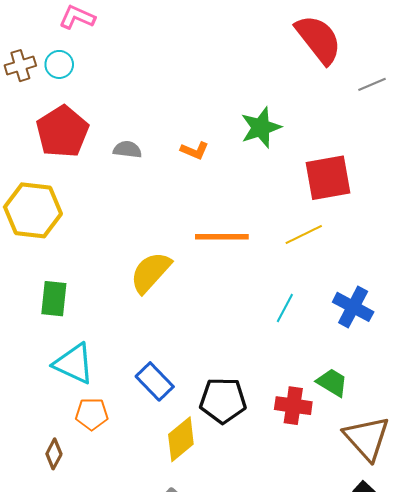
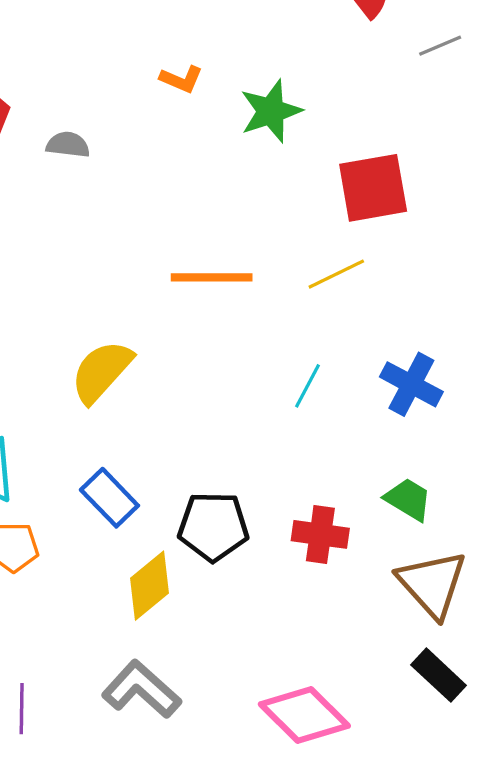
orange L-shape: (195, 151) -> (181, 79), moved
yellow semicircle: (151, 272) -> (101, 372), moved
green trapezoid: (332, 383) -> (408, 499), moved

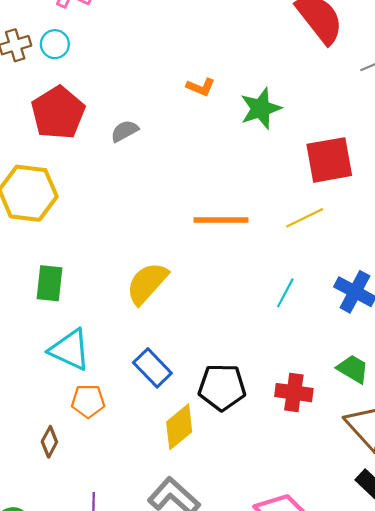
gray semicircle: (68, 145) -> (125, 131), turned -36

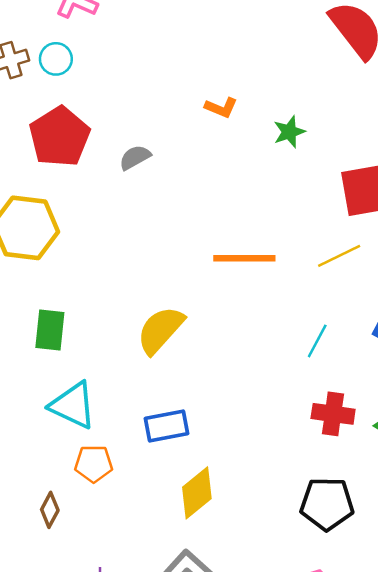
green star: (261, 108) -> (289, 132), size x0.7
blue rectangle: (152, 368) -> (167, 426), turned -57
black pentagon: (222, 387) -> (327, 504), moved
red cross: (294, 393) -> (333, 414), moved

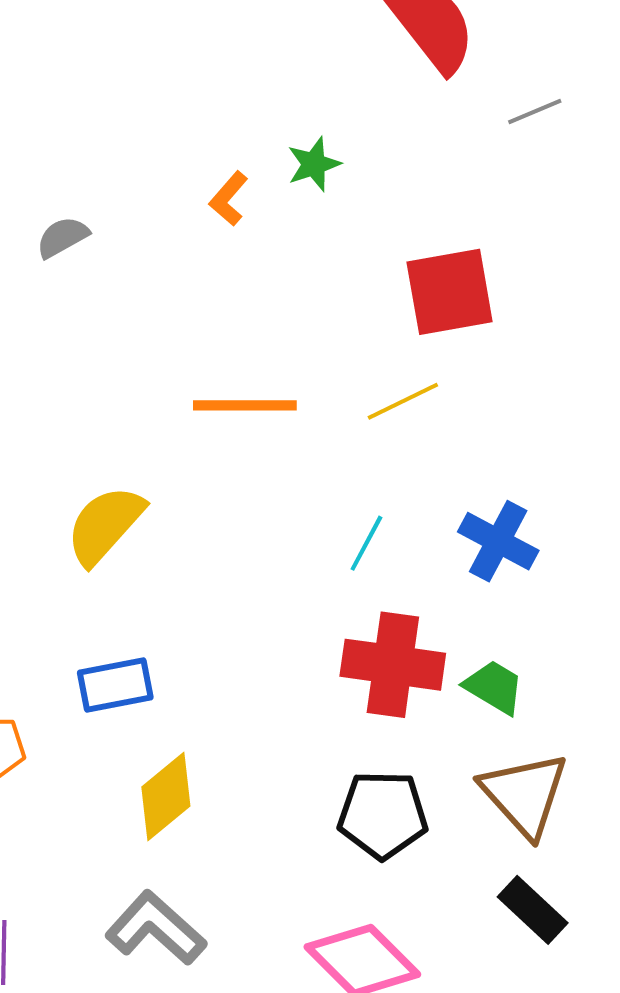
orange L-shape: (221, 108) -> (229, 199), moved, turned 108
green star: (289, 132) -> (314, 164), moved
red cross: (333, 414) -> (393, 665), size x1.4

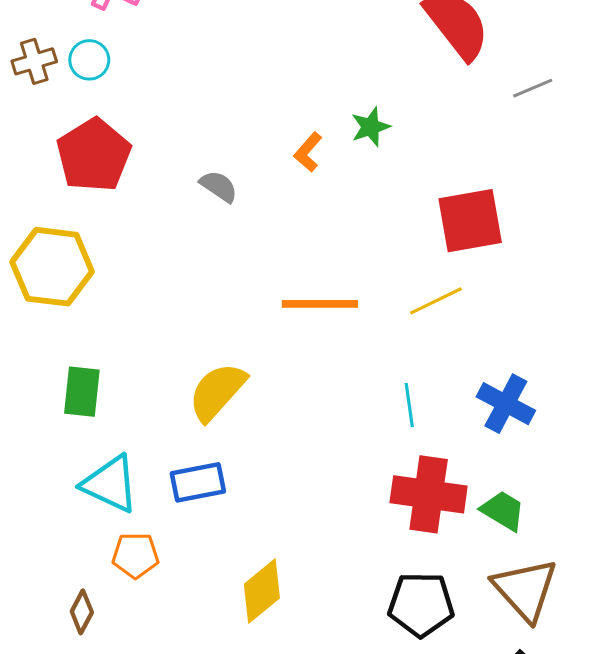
gray semicircle: (63, 237) -> (219, 186), moved, turned 63
cyan line: (366, 543) -> (409, 405), turned -36
blue rectangle: (115, 685) -> (198, 482), moved

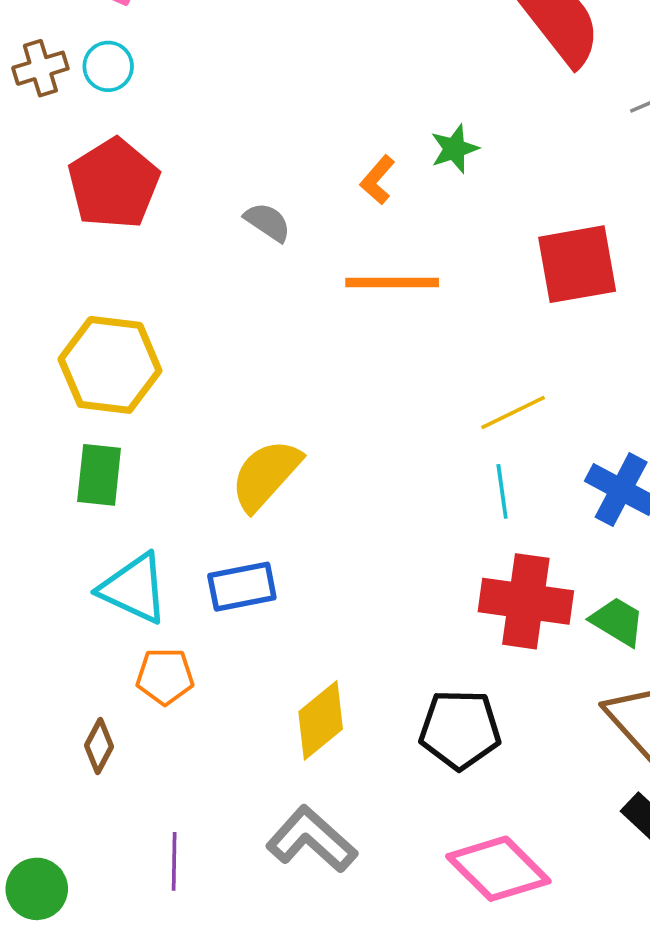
yellow hexagon: (52, 267) -> (110, 365), moved
yellow line: (436, 301) -> (513, 413), moved
orange line: (320, 304) -> (392, 283), moved
black pentagon: (421, 604) -> (460, 730), moved

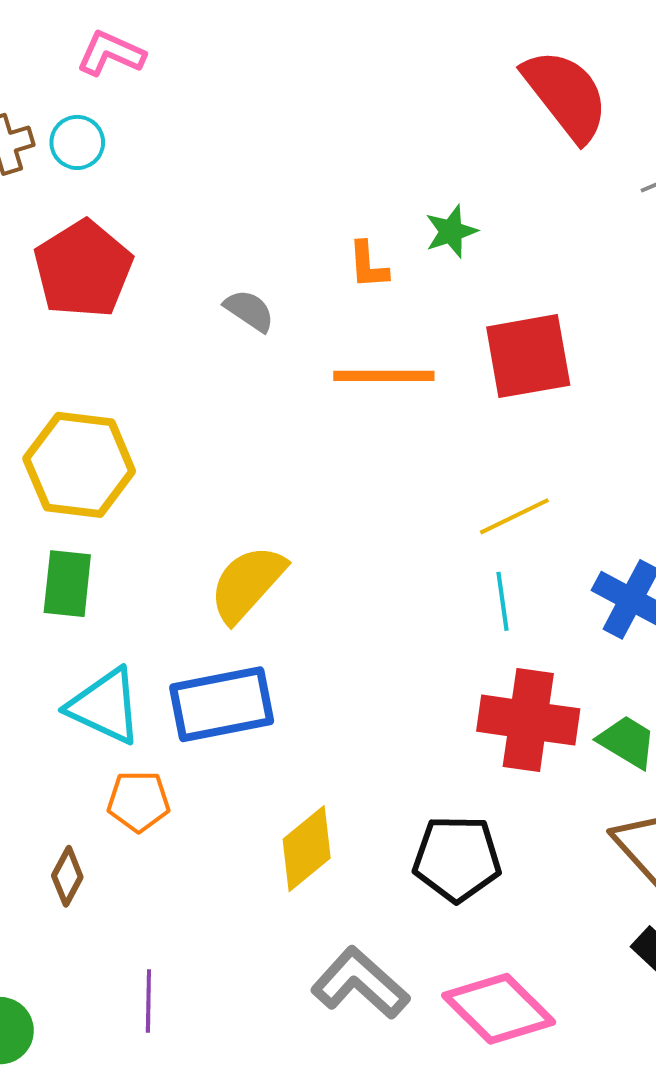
orange L-shape: (377, 180) -> (368, 265), turned -45
red square: (577, 264) -> (528, 356), moved
blue rectangle: (242, 587) -> (222, 704), size x1.4
gray L-shape: (312, 839) -> (360, 983), moved

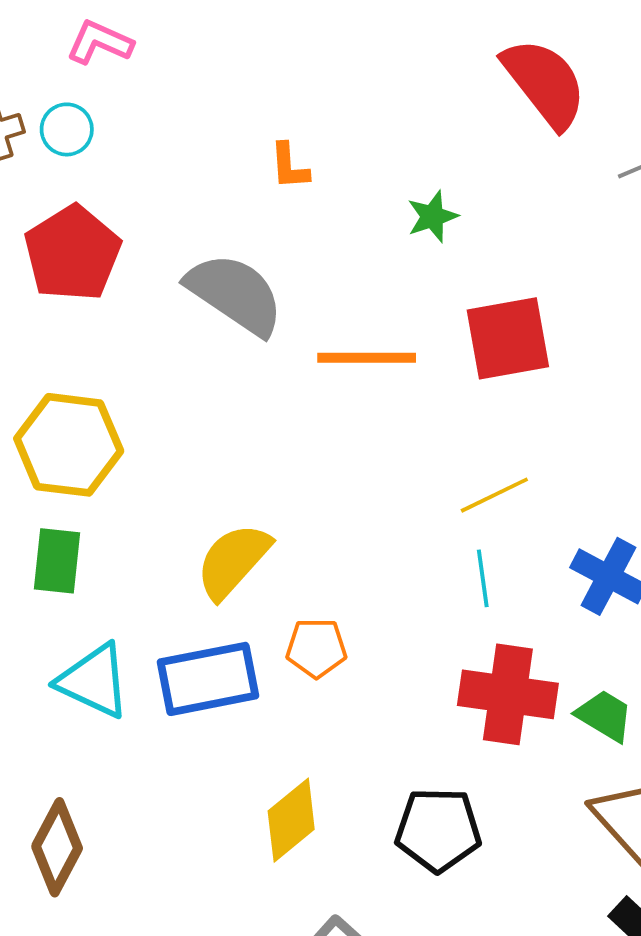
orange L-shape: (368, 265) -> (289, 166), moved
gray semicircle: (249, 311) -> (235, 294), size x2.0
orange pentagon: (139, 801) -> (316, 648), moved
brown diamond: (67, 876) -> (57, 847), size x1.6

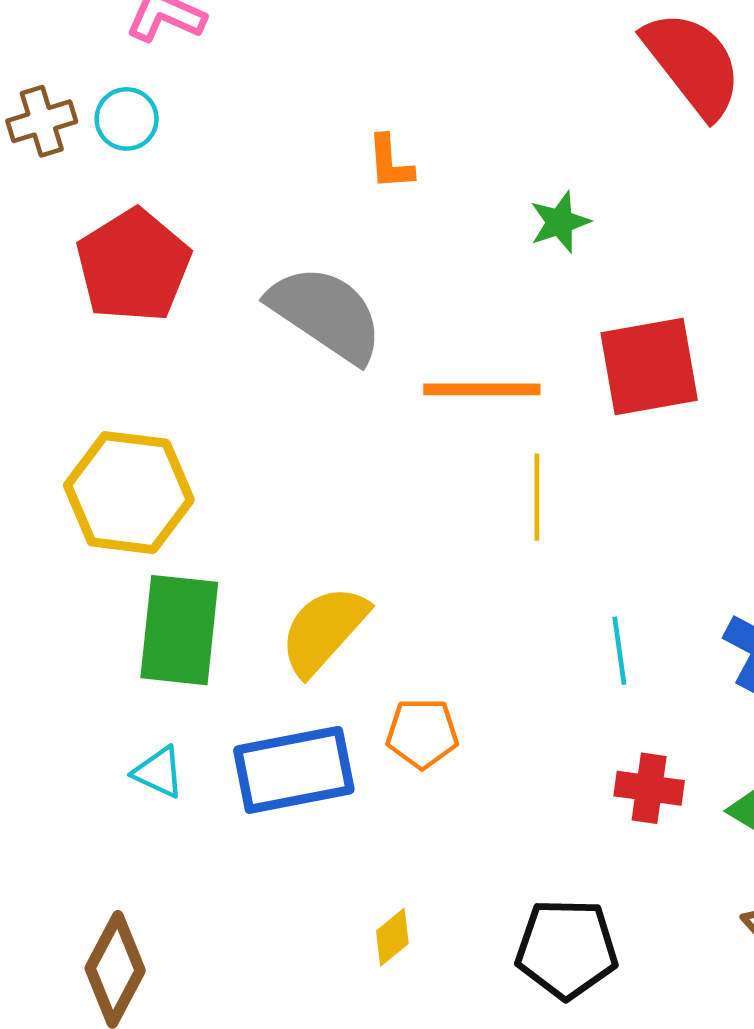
yellow line: (494, 495) -> (537, 497), moved, turned -64
green rectangle: (57, 561) -> (179, 630), moved, size x1.4
cyan triangle: (94, 681) -> (159, 772), size x0.6
red cross: (508, 694) -> (649, 788), size x0.6
yellow diamond: (291, 820) -> (392, 937), size x0.6

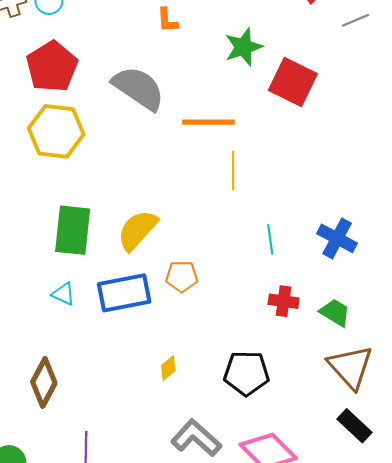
green star: (560, 222) -> (243, 47), size x1.4
red square: (649, 366) -> (293, 82), moved, turned 36
yellow hexagon: (129, 493) -> (56, 131), moved

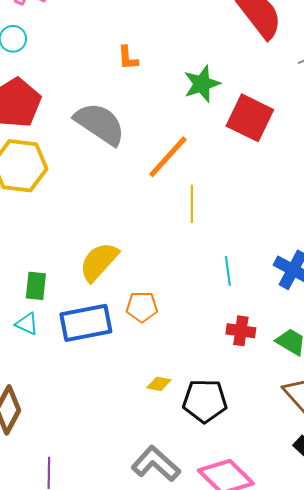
orange line: (208, 122) -> (168, 157), turned -48
green rectangle: (73, 230) -> (36, 286), moved, size x0.6
yellow diamond: (168, 368) -> (159, 384), moved, turned 50

